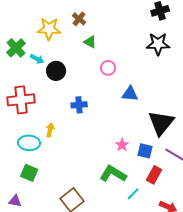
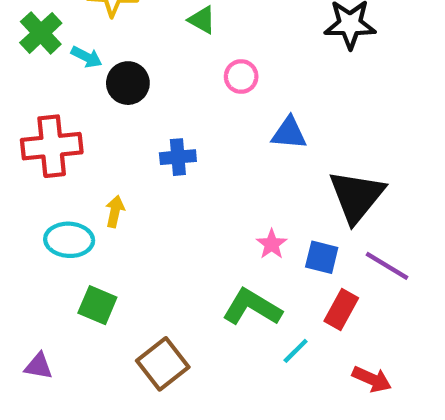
green square: (29, 173) -> (97, 305), moved

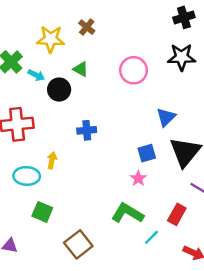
green triangle: (202, 20) -> (81, 69), moved
pink circle: (241, 77) -> (134, 70), moved, size x1.5
blue triangle: (289, 133) -> (166, 117), moved, turned -50
blue square: (322, 257) -> (147, 153), moved, turned -30

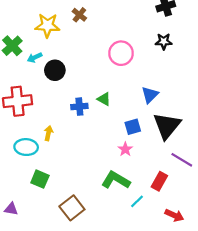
black star: (182, 57) -> (164, 41), size x0.7
green triangle: (81, 69) -> (104, 99), moved
cyan arrow: (36, 75) -> (35, 57), turned 128

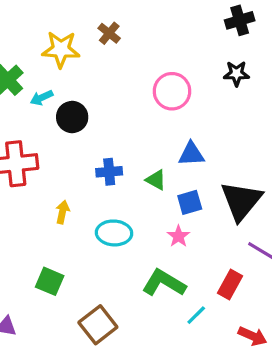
blue triangle: (150, 95) -> (191, 154), moved, turned 42
green triangle: (104, 99) -> (156, 180), moved
cyan ellipse: (26, 147) -> (114, 233), moved

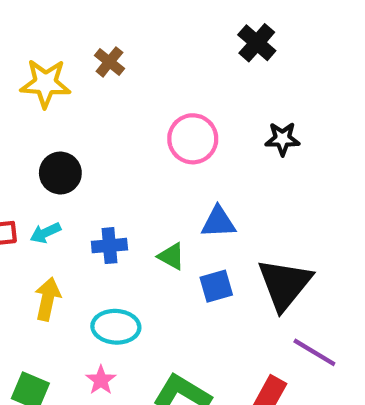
black cross: (240, 20) -> (257, 43), moved, turned -32
black star: (236, 74) -> (282, 139), moved
cyan arrow: (42, 98) -> (45, 233), moved
yellow arrow: (62, 212) -> (48, 299), size x1.4
pink star: (178, 236) -> (101, 380), moved

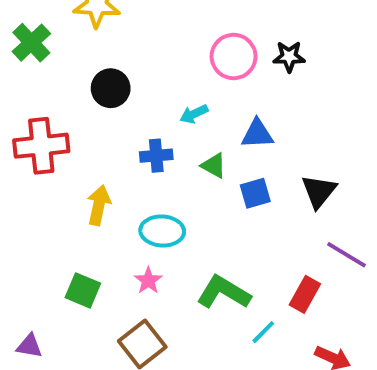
black star: (282, 139) -> (289, 57), moved
cyan arrow: (45, 233) -> (194, 114), moved
black triangle: (285, 284) -> (319, 191), size x0.7

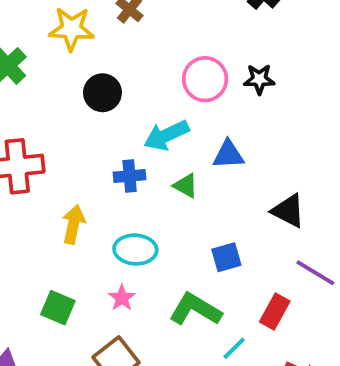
black circle: (111, 88) -> (102, 93), moved
cyan arrow: (194, 114) -> (166, 135), size x1.6
black triangle: (319, 191) -> (288, 211), turned -42
blue square: (255, 193) -> (226, 257), moved

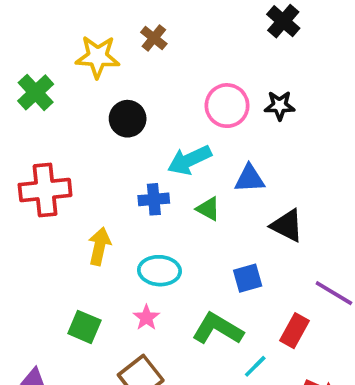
black triangle: (288, 211) -> (287, 226), moved

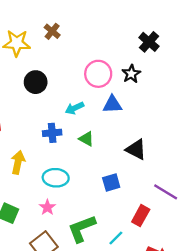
black cross: (283, 21) -> (149, 42), moved
black star: (280, 106) -> (131, 74), turned -30
cyan arrow: (189, 160) -> (75, 108), size x0.7
blue triangle: (250, 179) -> (112, 105), moved
green L-shape: (218, 329) -> (82, 229), moved, turned -52

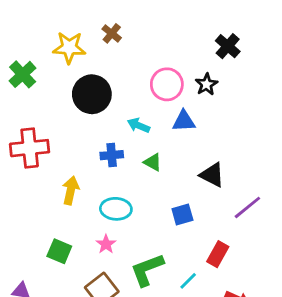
black circle: (36, 82) -> (92, 94), size x1.4
cyan arrow: (75, 108) -> (139, 125), turned 48
purple line: (166, 192) -> (247, 207), moved, turned -70

